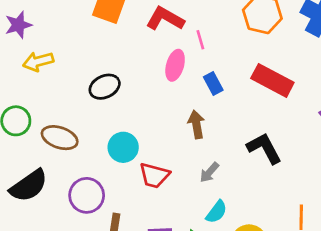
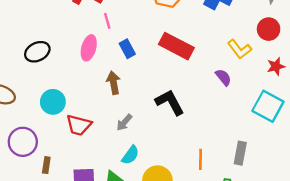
pink line: (200, 40) -> (107, 21), moved
pink ellipse: (175, 65) -> (89, 48), moved

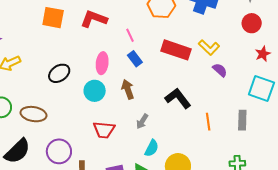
pink line: (107, 21) -> (130, 35), moved
yellow L-shape: (239, 49) -> (209, 48), moved
cyan circle: (53, 102) -> (95, 91), moved
gray rectangle: (240, 153) -> (242, 120), moved
orange line: (201, 159) -> (208, 122), moved

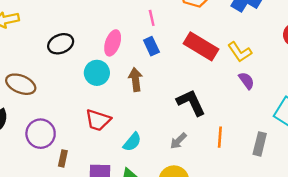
gray arrow: (142, 121) -> (178, 141), moved
cyan semicircle: (152, 148) -> (132, 142), moved

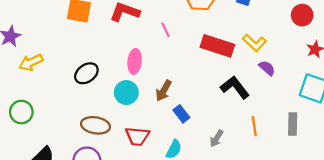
blue rectangle: (151, 46) -> (181, 114), moved
brown arrow: (136, 80) -> (164, 91), turned -130
brown ellipse: (21, 84) -> (95, 125), moved
black L-shape: (191, 103) -> (235, 87), moved

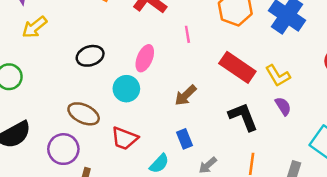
yellow arrow: (31, 62) -> (35, 27), turned -30
brown arrow: (164, 91) -> (186, 95), moved
blue rectangle: (181, 114) -> (184, 139), moved

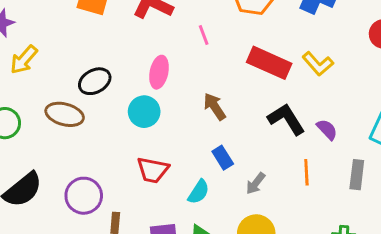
brown arrow: (186, 95) -> (215, 107), turned 110
purple semicircle: (283, 106) -> (327, 130), moved
brown ellipse: (84, 114) -> (65, 114), moved

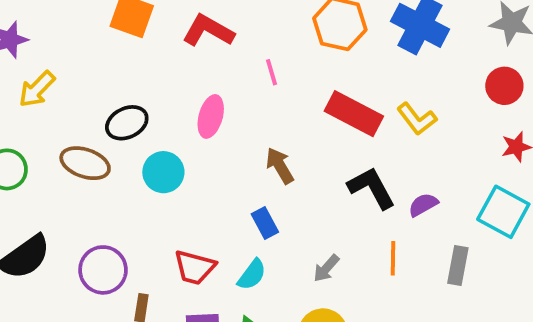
cyan circle: (144, 112) -> (163, 172), moved
purple semicircle: (327, 130) -> (423, 205), turned -80
blue rectangle: (223, 158) -> (265, 223), moved
red trapezoid: (153, 170) -> (195, 267), moved

